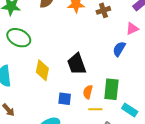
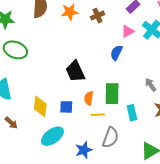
yellow diamond: (42, 70) -> (40, 106), moved
cyan rectangle: (130, 110) -> (132, 113), turned 49

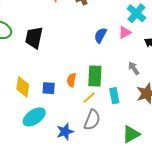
pink triangle: (128, 31) -> (125, 32), moved
black trapezoid: (75, 71) -> (34, 38), moved, turned 35
yellow line: (98, 115) -> (89, 98), moved, turned -40

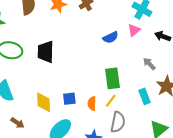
blue semicircle: (100, 35) -> (111, 37), turned -133
orange semicircle: (71, 80) -> (92, 104), moved
cyan rectangle: (114, 96) -> (144, 96), moved

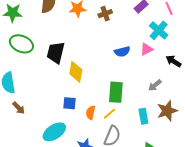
gray arrow: (149, 64) -> (155, 85), turned -96
yellow diamond: (44, 102) -> (76, 72), moved
brown arrow: (17, 123) -> (19, 108), moved

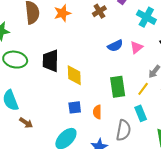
brown cross: (105, 14) -> (99, 11), moved
pink triangle: (147, 49) -> (137, 47), moved
yellow line: (110, 114) -> (143, 89), moved
cyan rectangle: (143, 116) -> (141, 113), moved

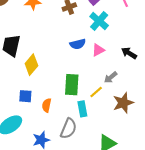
cyan cross: (146, 17) -> (99, 21), moved
yellow diamond: (74, 75) -> (31, 65), turned 30
cyan rectangle: (141, 113) -> (82, 109), moved

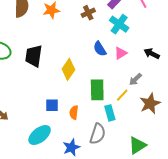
blue semicircle: (78, 44) -> (100, 49), turned 77
yellow diamond: (31, 65) -> (68, 69), moved

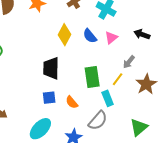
black trapezoid: (34, 56) -> (51, 68), moved
yellow diamond: (68, 69) -> (65, 35), moved
orange semicircle: (74, 112) -> (72, 102), turned -40
gray semicircle: (98, 134) -> (98, 121), turned 30

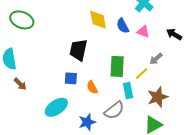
yellow diamond: (65, 35) -> (98, 20), turned -50
pink triangle: (111, 38) -> (143, 32), turned 48
brown star: (146, 84) -> (158, 97), moved

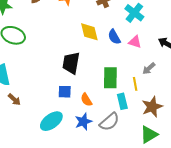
yellow line: (142, 74) -> (135, 84), turned -56
blue star: (87, 122) -> (83, 122), moved

